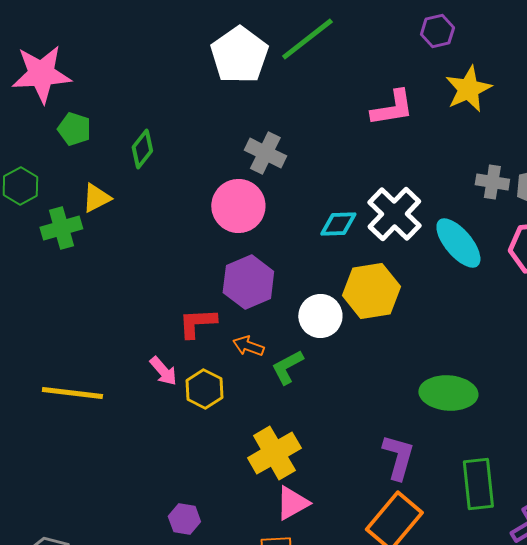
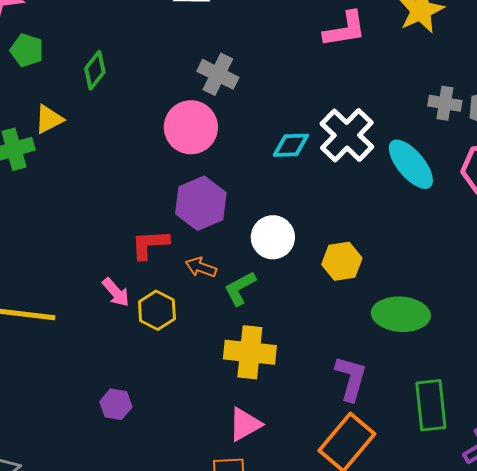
yellow hexagon: (371, 291) -> (342, 261), moved, size x0.7
yellow cross: (274, 453) -> (250, 352), moved, turned 36
purple hexagon: (184, 519) -> (116, 404), moved

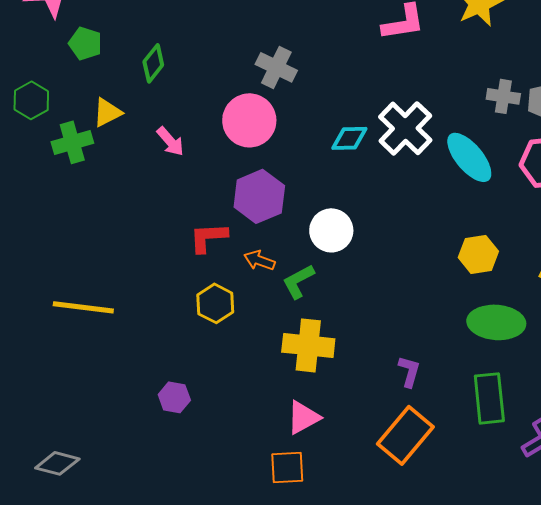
yellow hexagon: (342, 261) -> (478, 254), moved
pink arrow: (116, 292) -> (170, 141), moved
green ellipse: (401, 314) -> (496, 322), moved
purple L-shape: (351, 378) -> (409, 371), size x0.7

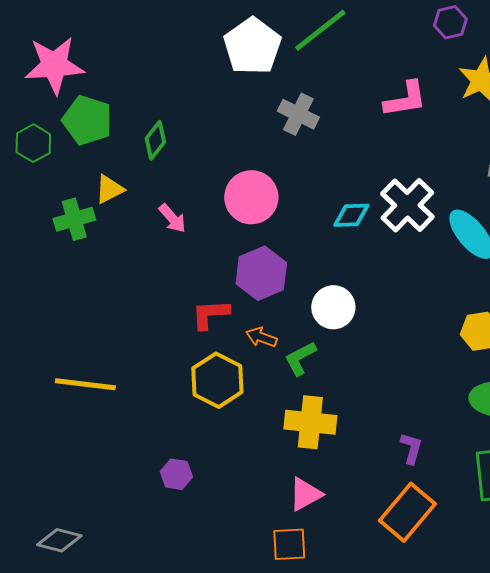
green pentagon: (85, 43) -> (87, 120), size x1.5
gray cross: (276, 67) -> (298, 114), moved
green hexagon: (31, 100) -> (33, 143), moved
yellow hexagon: (215, 303) -> (217, 380), size x1.4

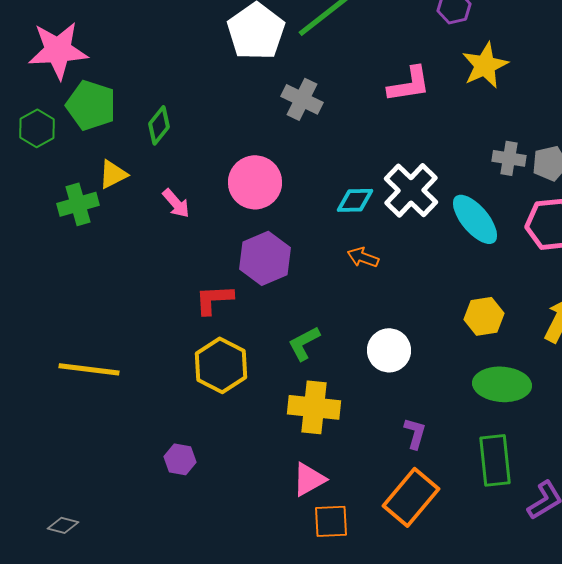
white circle: (333, 307) -> (389, 350), moved
orange arrow: (261, 337) -> (363, 257), moved
gray diamond: (59, 540) -> (63, 525), size x0.7
orange square: (289, 544) -> (331, 521), moved

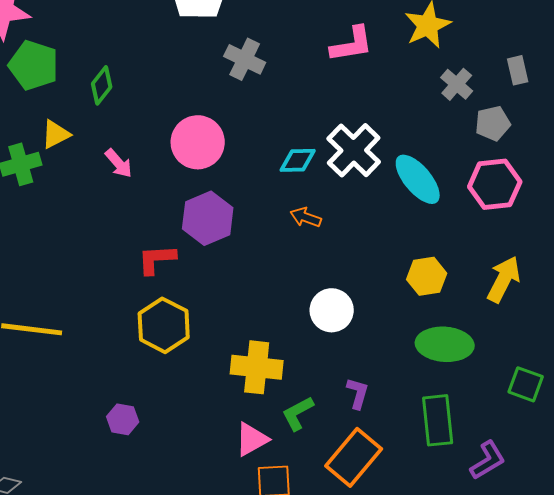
gray cross: (509, 158) -> (457, 84), moved, turned 32
green L-shape: (304, 343) -> (298, 413), moved

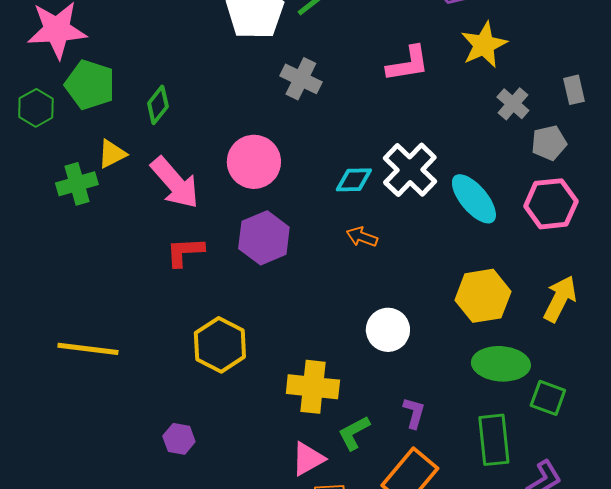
pink arrow: (119, 163) -> (175, 183), size x1.8
red L-shape: (157, 259) -> (185, 252), moved
yellow hexagon: (427, 276) -> (483, 296), size x1.4
green square: (526, 384) -> (548, 398), moved

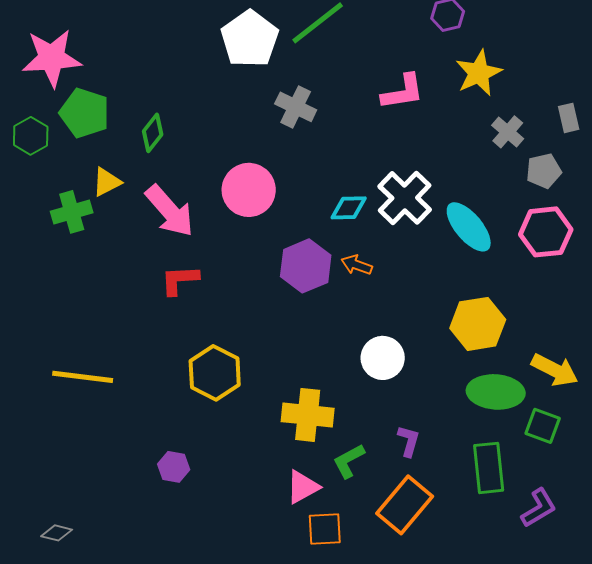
purple hexagon: (264, 238) -> (306, 266), moved
yellow arrow: (560, 299) -> (555, 370), moved, turned 90

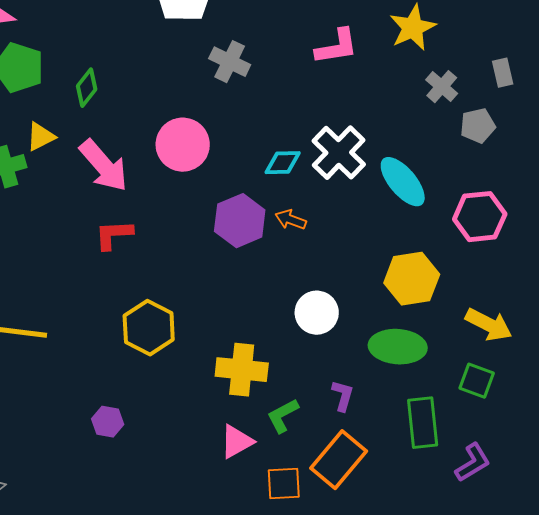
pink hexagon: (546, 232) -> (480, 217), moved
green ellipse: (496, 392) -> (398, 347), moved
orange square: (325, 529) -> (284, 484), moved

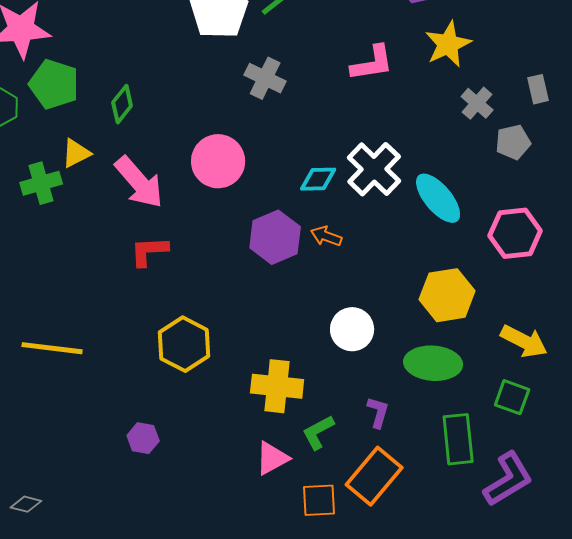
purple L-shape: (473, 463) -> (508, 479), size x1.4

